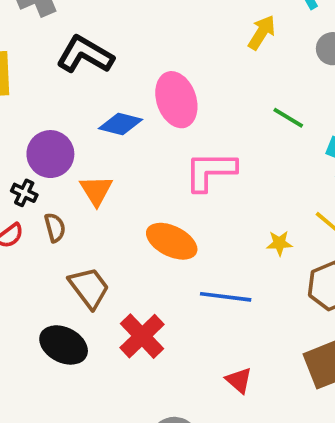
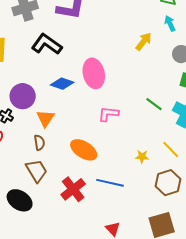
green line: (288, 118) -> (154, 104), moved
pink L-shape: (210, 171) -> (108, 114), size x0.7
brown semicircle: (55, 228) -> (39, 143), moved
red cross: (142, 336) -> (73, 189), moved

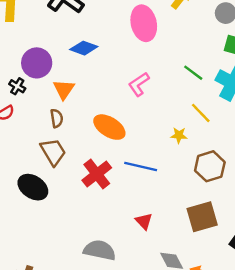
pink ellipse: (94, 73) -> (144, 23), moved
pink L-shape: (108, 114) -> (139, 84), turned -40
yellow line: (171, 150) -> (201, 113), moved

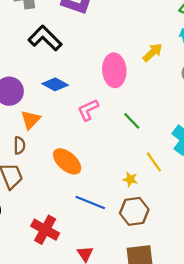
green line: (193, 73) -> (132, 121), moved
pink L-shape: (139, 84) -> (88, 110), moved
brown hexagon: (210, 166) -> (134, 211), moved
red cross: (97, 174) -> (45, 230), moved, turned -32

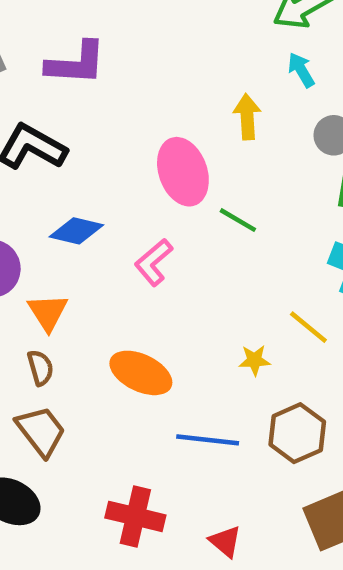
yellow arrow: (153, 52) -> (247, 117), turned -35
green line: (132, 121) -> (238, 220), moved
yellow star: (130, 179) -> (254, 360), moved

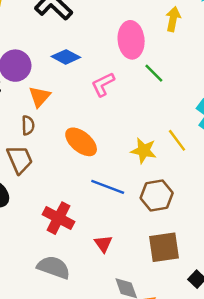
yellow star: (254, 360) -> (144, 151), size x1.5

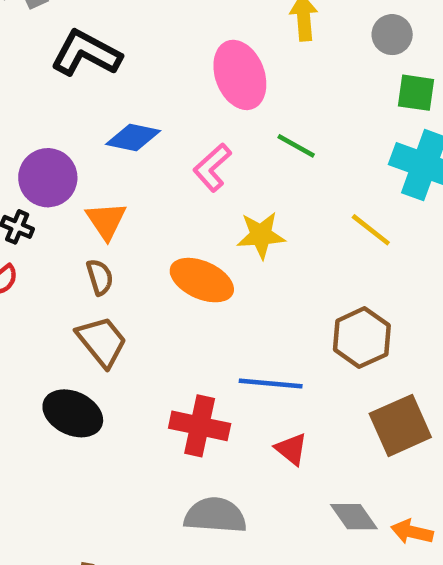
green line: (154, 73) -> (296, 146), moved
yellow star: (144, 151) -> (261, 235), moved
blue line: (108, 187) -> (271, 383), moved

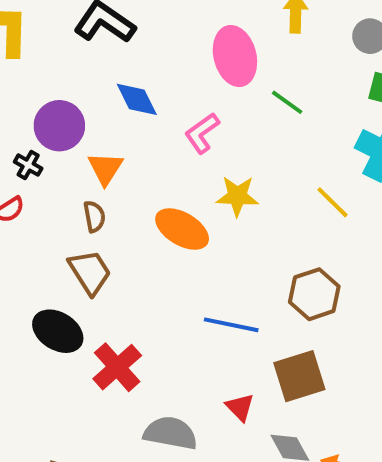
blue diamond: (133, 137) -> (137, 99), turned 45
green line: (296, 146) -> (287, 102), moved
brown square: (400, 425) -> (299, 376), moved
red cross: (200, 426) -> (117, 367), moved, turned 30
red triangle: (291, 449) -> (240, 407), moved

